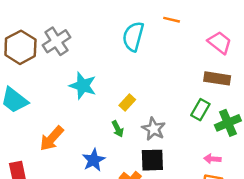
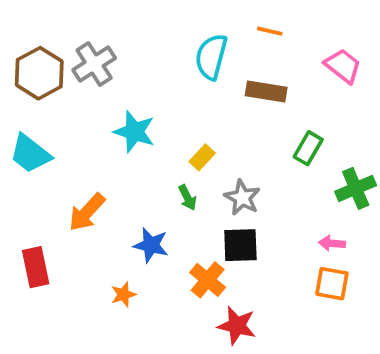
brown rectangle: (217, 78) -> (266, 91), moved
green rectangle: (200, 110) -> (308, 148), moved
blue star: (94, 160) -> (151, 245), turned -30

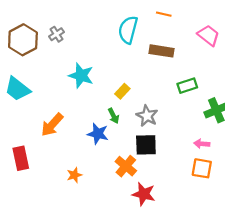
gray cross: (94, 64) -> (56, 34), size x0.6
green rectangle: (308, 148) -> (187, 86), turned 42
blue star: (151, 245) -> (98, 134), moved

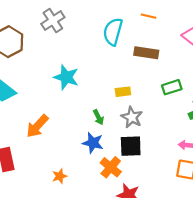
gray cross: (56, 34) -> (53, 21), moved, size x1.5
yellow rectangle: (122, 91) -> (123, 92), moved, turned 40
blue star: (98, 134) -> (93, 143), moved

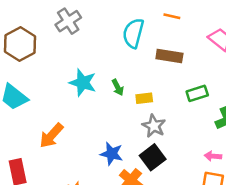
green arrow: (98, 117) -> (118, 87), moved
black square: (131, 146) -> (153, 157), turned -35

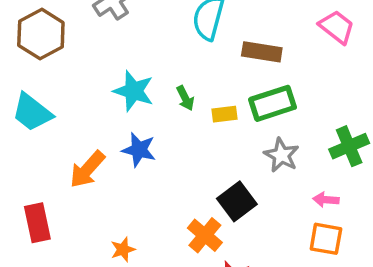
green rectangle: (197, 93) -> (273, 103), moved, size x1.4
gray star: (154, 126) -> (281, 155), moved
blue star: (112, 154) -> (139, 150), moved

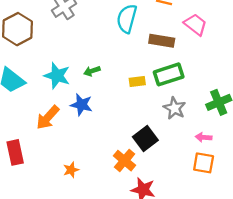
pink trapezoid: (337, 27) -> (195, 24), moved
cyan star: (134, 91) -> (57, 76), moved
green arrow: (185, 98) -> (92, 71), moved, turned 98

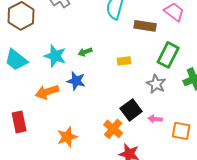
green rectangle: (169, 74) -> (168, 55), moved, turned -45
orange arrow: (48, 118) -> (47, 92), turned 30
pink arrow: (204, 137) -> (155, 119), moved
orange star: (71, 170) -> (67, 137), size x1.5

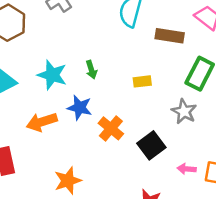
green arrow: (85, 52) -> (91, 70), turned -88
pink arrow: (155, 119) -> (187, 169), moved
orange cross: (113, 129) -> (111, 128), moved

